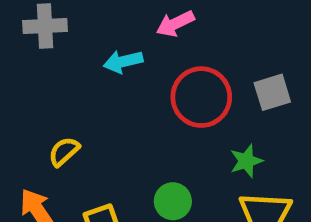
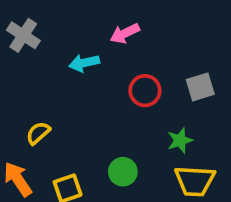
gray cross: (45, 26) -> (23, 35), turned 36
red circle: (201, 97) -> (145, 91), size x0.7

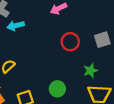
cyan arrow: (84, 63) -> (16, 26), moved

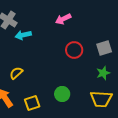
green star: (91, 71) -> (103, 73), moved

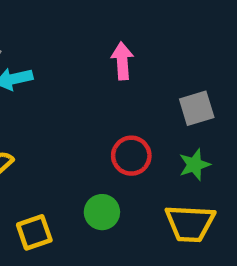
pink arrow: (63, 19) -> (122, 61), moved, turned 112
red circle: (74, 50) -> (131, 156), moved

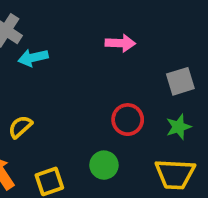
pink arrow: (122, 61) -> (120, 43), turned 96

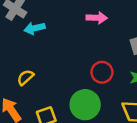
green circle: (104, 165) -> (85, 105), size x1.5

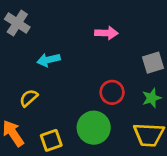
cyan arrow: (35, 28) -> (48, 60), moved

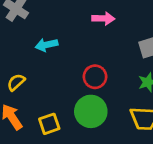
red circle: (112, 92) -> (95, 77), moved
yellow semicircle: (29, 98) -> (16, 82), moved

